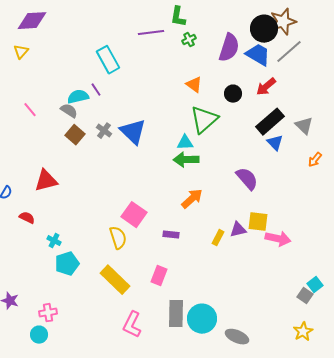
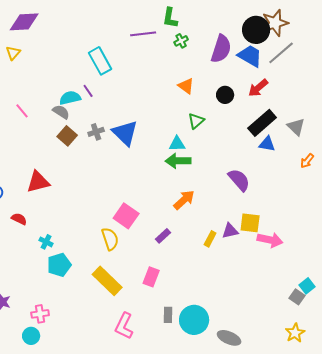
green triangle: (204, 120) -> (196, 121), size x0.6
gray cross: (104, 131) -> (96, 132), turned 35
blue triangle: (275, 143) -> (267, 144), turned -36
purple rectangle: (171, 235) -> (163, 236), turned -49
gray rectangle: (176, 314) -> (168, 315), size x0.6

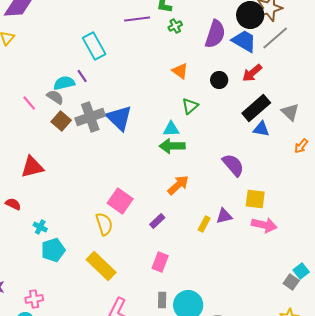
pink line: (22, 111) -> (29, 103), moved
gray cross: (96, 132) -> (90, 117), size x1.8
yellow square: (250, 223) -> (255, 199), moved
pink rectangle: (151, 277) -> (160, 262), moved

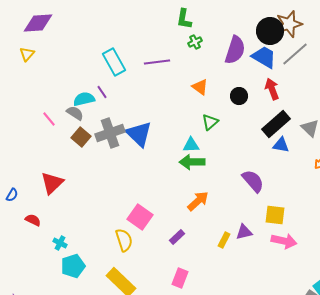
purple line: (137, 19) -> (157, 62), moved
red arrow: (252, 73) -> (272, 89), turned 110
red triangle: (32, 167) -> (52, 183), turned -30

